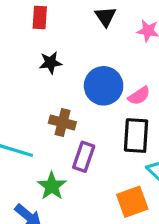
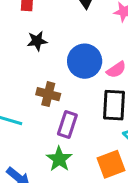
green star: (52, 186) -> (59, 159), moved

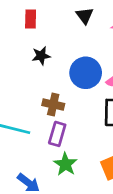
purple rectangle: (67, 124) -> (57, 134), moved

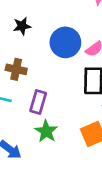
brown cross: (53, 105) -> (16, 69), moved

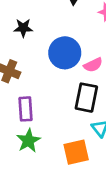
purple rectangle: (38, 102) -> (26, 109), turned -30

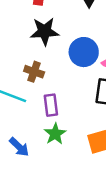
black star: (23, 28) -> (45, 31), size x1.6

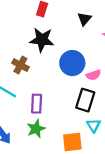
brown cross: (34, 72) -> (20, 65), moved

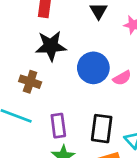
black rectangle: (85, 100) -> (102, 129), moved

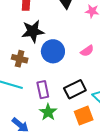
blue circle: (93, 68) -> (53, 51), moved
black rectangle: (102, 129) -> (75, 89), turned 60

